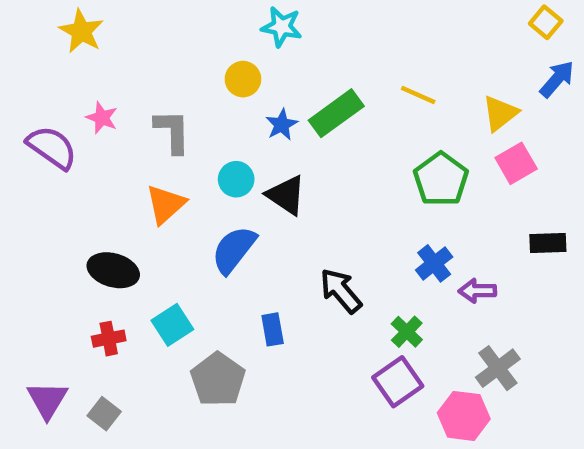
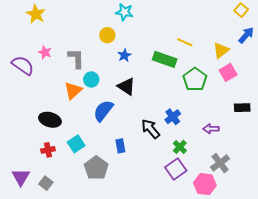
green rectangle: (336, 113) -> (165, 59), moved, turned 55
cyan circle: (236, 179) -> (91, 79), moved
blue cross: (434, 263) -> (173, 117), moved

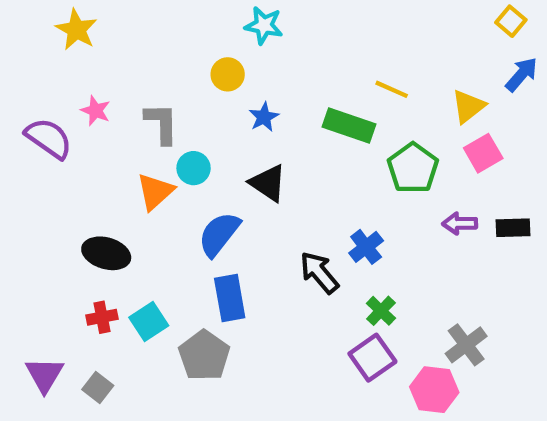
purple arrow: (211, 129) -> (460, 223), moved
cyan square: (76, 144) -> (149, 321), moved
blue rectangle: (120, 146) -> (230, 298), moved, size x1.5

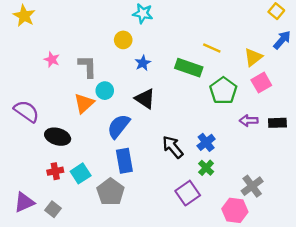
yellow star: (76, 30) -> (24, 16), moved
purple semicircle: (49, 138) -> (26, 111), moved
blue cross: (366, 247) -> (206, 142), moved
purple square: (372, 358) -> (188, 193), moved
purple triangle: (44, 375) -> (24, 202), turned 35

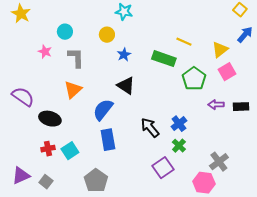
cyan circle: (105, 91) -> (65, 32), moved
gray pentagon: (111, 192) -> (96, 181), moved

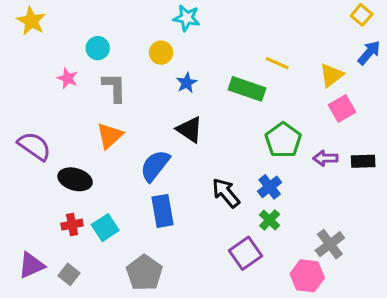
green pentagon: (194, 79) -> (283, 140), moved

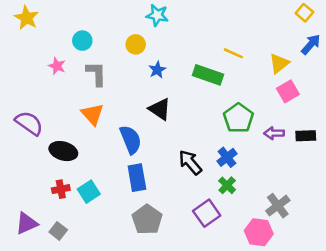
orange triangle: (110, 136) -> (92, 114), turned -30
blue semicircle: (155, 166) -> (131, 140), turned 120
gray pentagon: (144, 273) -> (147, 220), moved

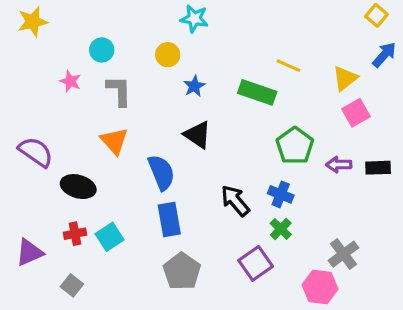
yellow star: (26, 18) -> (33, 22), turned 30
blue cross: (227, 157) -> (281, 194), turned -30
purple triangle: (26, 223) -> (30, 252), moved

